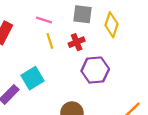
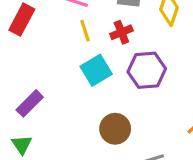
cyan square: (32, 78) -> (96, 70), moved

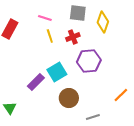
cyan square: (96, 70) -> (57, 72), moved
purple rectangle: (30, 103) -> (36, 82), moved

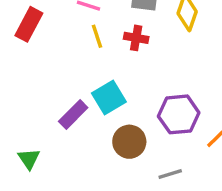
red cross: (73, 37) -> (136, 38), turned 32
purple hexagon: (89, 61) -> (179, 114), moved

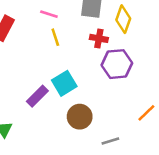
red cross: (136, 38) -> (99, 38), moved
purple hexagon: (179, 114) -> (117, 64), moved

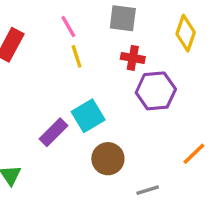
pink line: (49, 14) -> (68, 27), turned 42
yellow diamond: (123, 19) -> (186, 33), moved

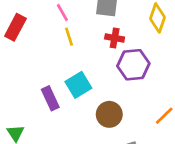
purple rectangle: (53, 132) -> (50, 98), turned -70
brown circle: (108, 159) -> (109, 114), moved

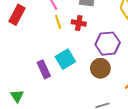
red cross: (115, 38) -> (79, 23), moved
brown circle: (109, 114) -> (100, 68), moved

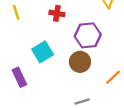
yellow line: (58, 22) -> (16, 12), moved
purple rectangle: (44, 69) -> (19, 77), moved

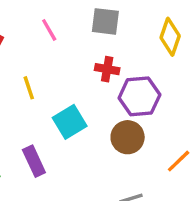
yellow line: (16, 12) -> (29, 88), moved
red cross: (57, 13) -> (107, 69), moved

